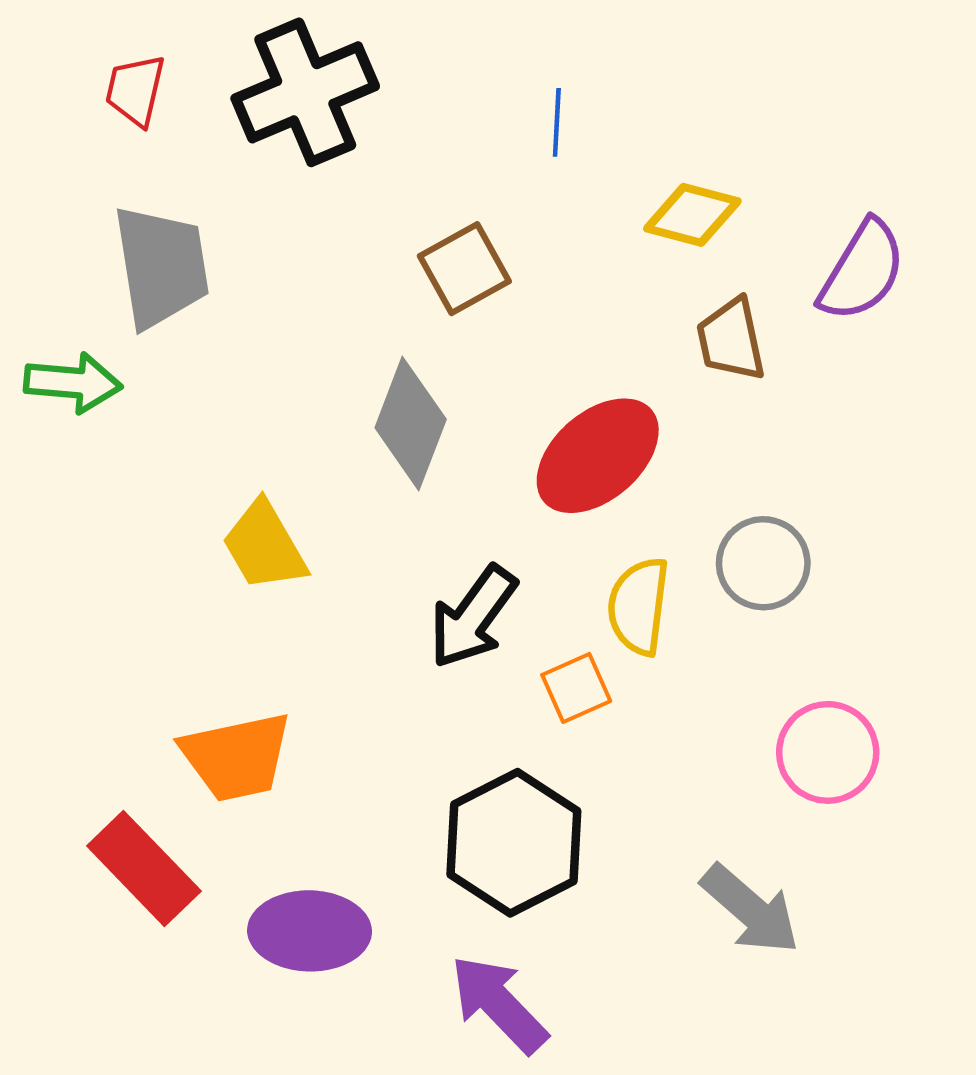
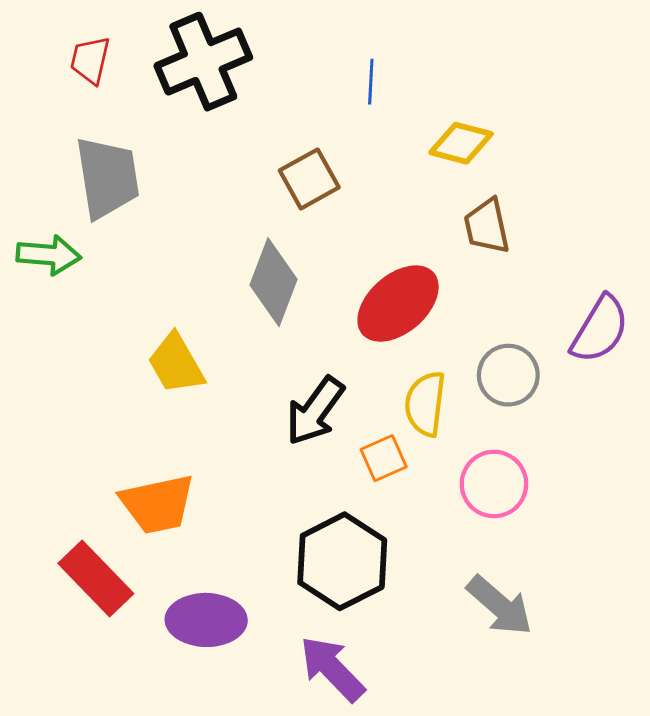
purple semicircle: (862, 271) -> (600, 329), moved
pink circle: (828, 752) -> (494, 484), moved

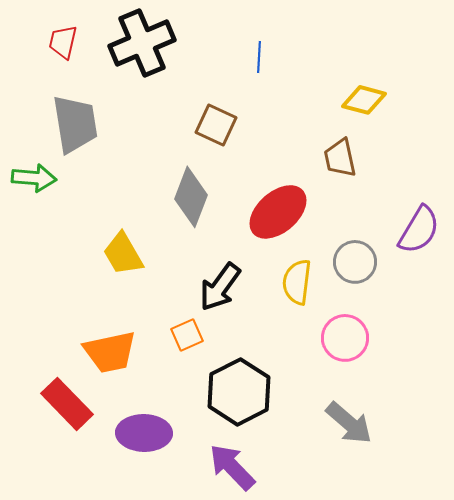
yellow diamond: (461, 143) -> (364, 100), moved
brown square: (309, 179) -> (216, 125), turned -36
orange square: (384, 458) -> (187, 335), moved

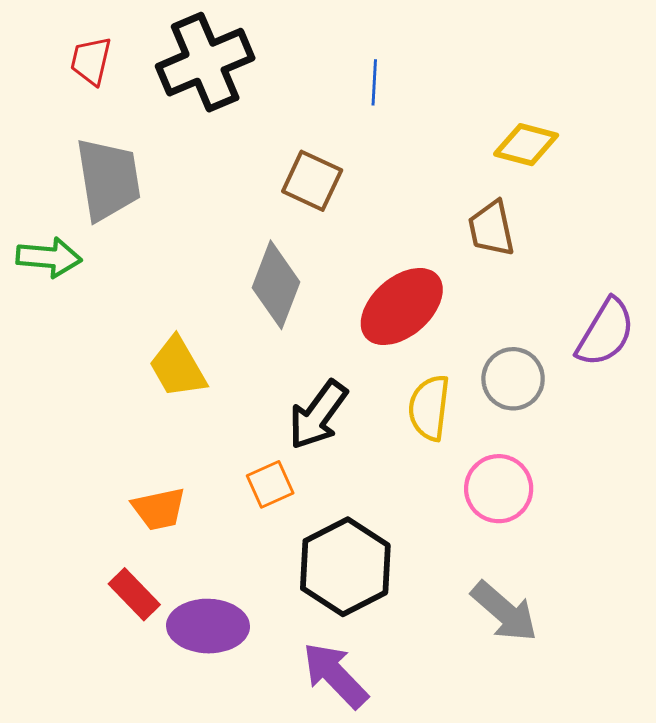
orange trapezoid: (110, 352) -> (159, 509), size x0.7
red rectangle: (67, 404) -> (134, 594), moved, size x0.7

